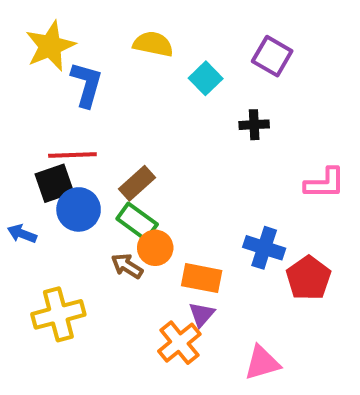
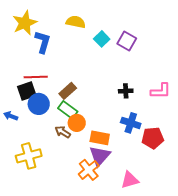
purple square: (272, 56) -> (127, 41), moved
black cross: (254, 125) -> (126, 91), moved
red pentagon: (309, 278) -> (153, 138), turned 30
purple triangle: (202, 314) -> (100, 156), size x1.6

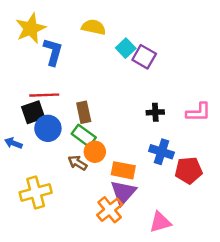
purple square: (127, 41) -> (144, 57), moved
brown rectangle: (68, 91) -> (84, 112), turned -60

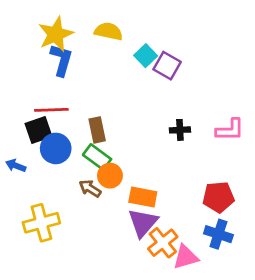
yellow star: (31, 28) -> (56, 34), moved
blue cross: (161, 152) -> (218, 234), moved
orange cross: (110, 210) -> (163, 243), moved

